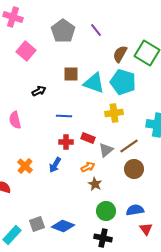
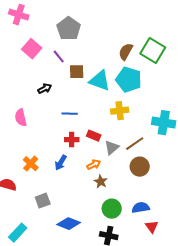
purple line: (96, 30) -> (59, 57), moved
gray square: (37, 224) -> (43, 201), moved

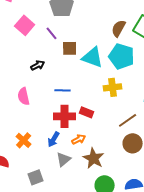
pink semicircle: (21, 118) -> (24, 96), moved
red cross: (72, 140) -> (65, 116), size x1.5
gray triangle: (112, 148) -> (64, 159), moved
orange arrow: (94, 165) -> (79, 139), moved
brown star: (101, 182) -> (94, 158), size x1.5

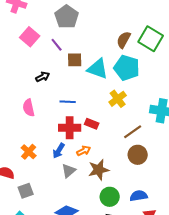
yellow cross: (113, 87) -> (118, 99), turned -30
brown star: (94, 158) -> (99, 170), turned 30
gray square: (36, 177) -> (26, 191), moved

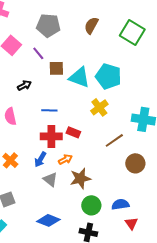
gray pentagon: (67, 17) -> (48, 25), turned -30
green square: (151, 39) -> (132, 32), moved
brown semicircle: (124, 40) -> (91, 25), moved
brown circle: (138, 155) -> (135, 163), moved
gray triangle: (69, 171) -> (50, 179), turned -42

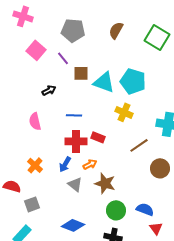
yellow cross: (99, 107) -> (124, 112), turned -30
brown star: (80, 178) -> (105, 183), turned 30
blue semicircle: (120, 204) -> (145, 209), turned 30

